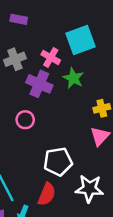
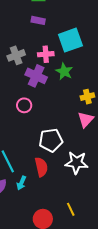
purple rectangle: (19, 19) -> (38, 20), moved
pink cross: (51, 57) -> (46, 54), turned -35
red semicircle: (47, 194) -> (41, 167), turned -36

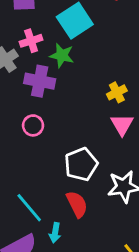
pink cross: (46, 54) -> (31, 41), moved
green star: (64, 71) -> (62, 55), moved

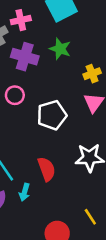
green star: (62, 55) -> (60, 49), moved
white pentagon: (81, 164) -> (52, 115), moved

